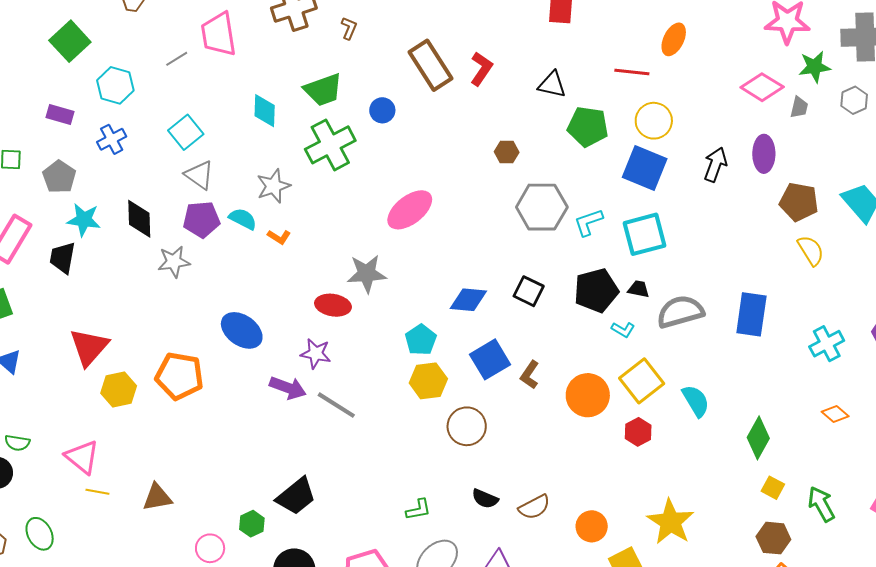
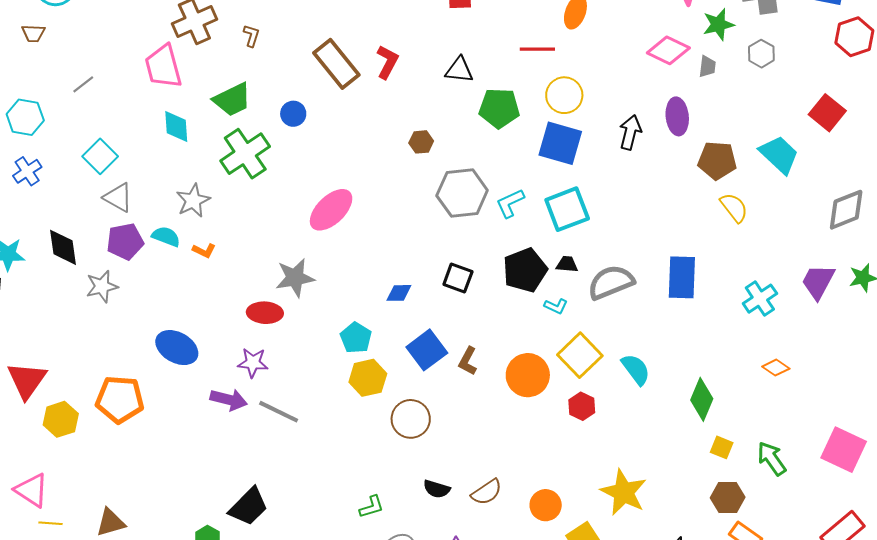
pink trapezoid: (219, 34) -> (163, 66), moved
blue diamond: (468, 300) -> (399, 293), size x0.7

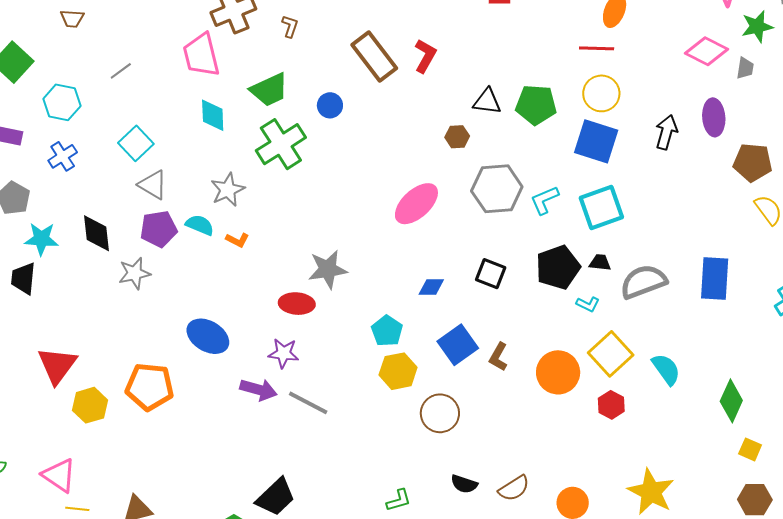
red line: (537, 49) -> (597, 48), moved
black triangle: (459, 70) -> (487, 101), moved
pink ellipse: (331, 210) -> (416, 204), moved

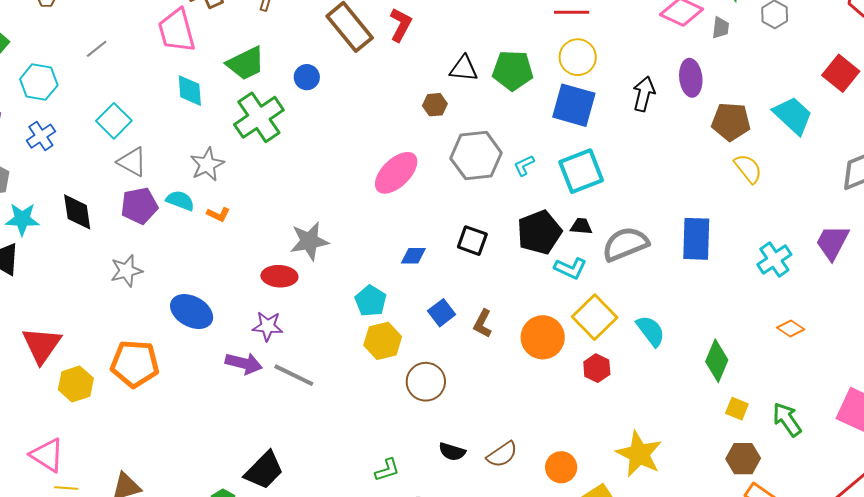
cyan L-shape: (545, 200) -> (524, 165), size x0.7
gray star: (134, 273) -> (126, 271), moved
cyan L-shape: (588, 304) -> (570, 268), size x1.4
blue square: (458, 345) -> (442, 313), size x0.7

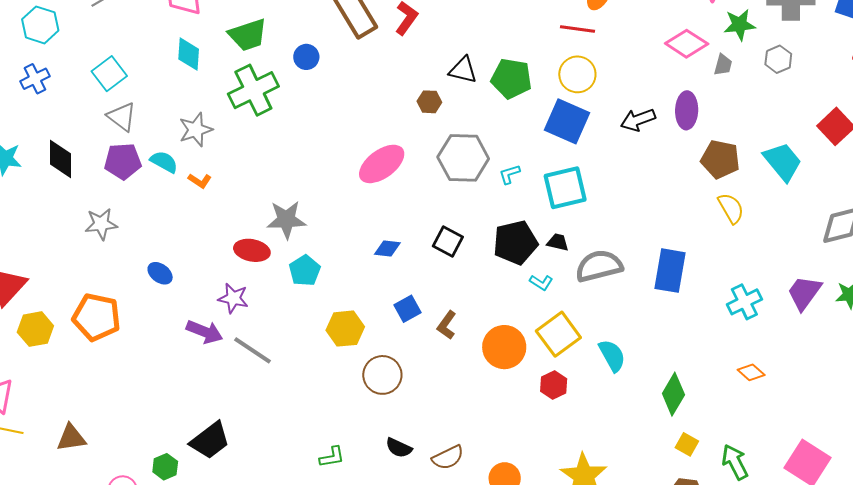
black arrow: (644, 94) -> (638, 120), turned -132
cyan L-shape: (570, 268) -> (541, 282), size x0.7
cyan pentagon: (371, 301) -> (305, 271), moved
blue ellipse: (192, 312) -> (160, 273), size x0.6

